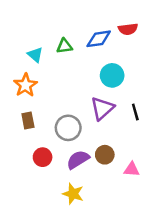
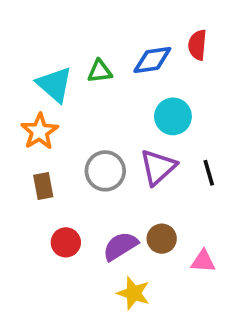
red semicircle: (128, 29) -> (197, 45), turned 102
cyan triangle: (35, 55) -> (55, 84), size x1.5
gray circle: (68, 128) -> (105, 171), moved
yellow star: (73, 194) -> (133, 293), moved

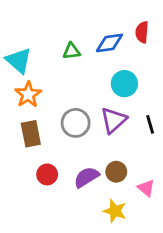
cyan triangle: (55, 84) -> (19, 61), moved
brown rectangle: (43, 186) -> (31, 134), size x1.4
pink triangle: (203, 261) -> (146, 188), turned 36
yellow star: (133, 293) -> (115, 211), moved

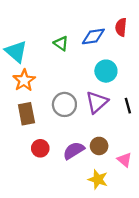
green triangle: (72, 51) -> (61, 43), turned 42

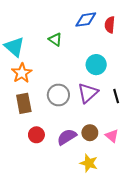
blue diamond: (93, 36) -> (86, 20), moved
pink triangle: (124, 160) -> (112, 136), moved

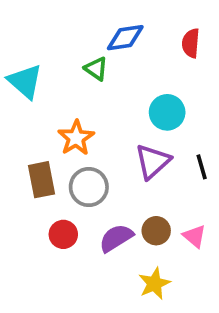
blue diamond: (86, 20) -> (125, 38), moved
orange star: (22, 73) -> (76, 138), moved
gray circle: (58, 95) -> (89, 187), moved
yellow star: (89, 163) -> (154, 284), turned 30

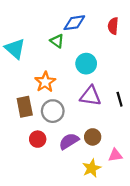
cyan circle: (167, 112) -> (86, 64), moved
purple triangle: (153, 162) -> (90, 96), turned 50
pink triangle: (194, 236) -> (115, 155), moved, turned -48

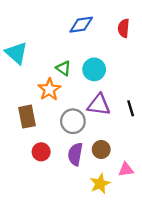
green triangle: (57, 41) -> (63, 68), moved
gray circle: (53, 111) -> (73, 121), moved
purple semicircle: (69, 141) -> (75, 154), turned -48

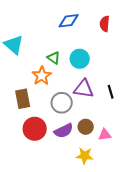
red circle: (41, 152) -> (35, 129), size x1.5
purple semicircle: (75, 154) -> (64, 131), turned -126
pink triangle: (126, 170) -> (105, 135), moved
yellow star: (100, 184) -> (85, 156), turned 30

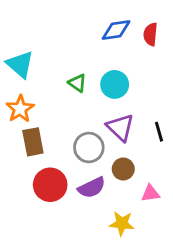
blue diamond: (69, 21) -> (116, 30), moved
orange star: (42, 76) -> (20, 109), moved
purple triangle: (84, 89) -> (120, 127), turned 35
brown circle: (86, 127) -> (123, 169), moved

